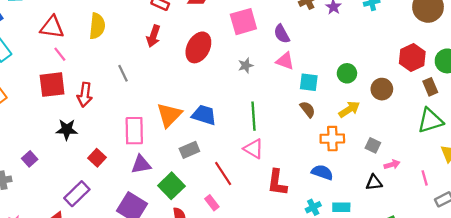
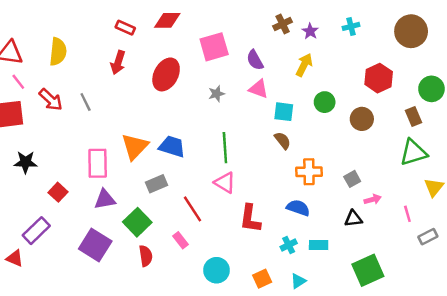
red hexagon: (412, 58) -> (379, 78), moved
red arrow: (85, 95) -> (51, 100), moved, turned -55
yellow arrow: (349, 109) -> (304, 65), moved, turned -30
gray square: (373, 145) -> (352, 179), turned 35

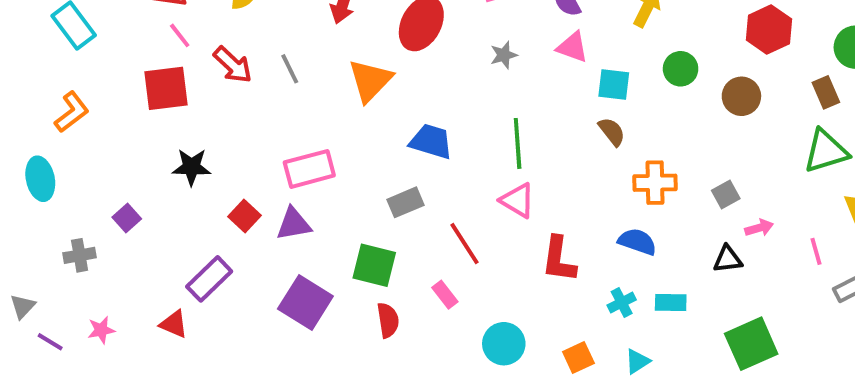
orange triangle: (135, 147) -> (370, 81), moved
pink rectangle: (98, 163) -> (309, 169), turned 76
purple triangle: (105, 199) -> (294, 224), moved
green square: (137, 222) -> (374, 265), turned -32

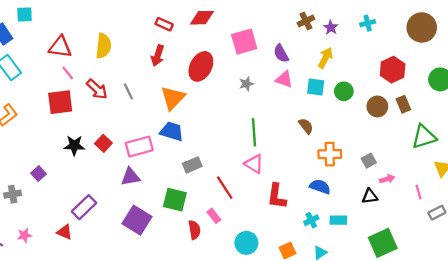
cyan square: (614, 84) -> (316, 87), moved
brown rectangle: (826, 92) -> (403, 104), moved
blue trapezoid: (431, 141) -> (172, 131), moved
red square: (245, 216) -> (103, 143), moved
red semicircle: (388, 320) -> (194, 230), moved

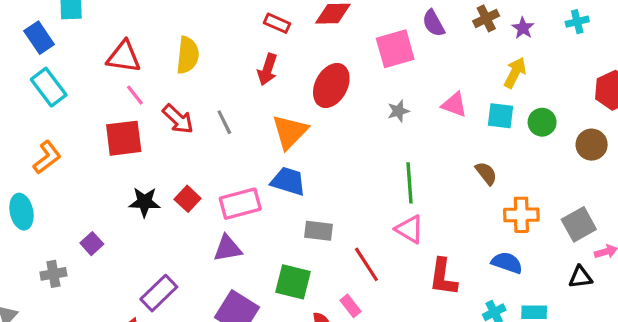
purple semicircle: (281, 53) -> (433, 23), moved
gray square: (369, 161) -> (579, 224), size x1.5
gray rectangle: (192, 165) -> (319, 231), turned 30

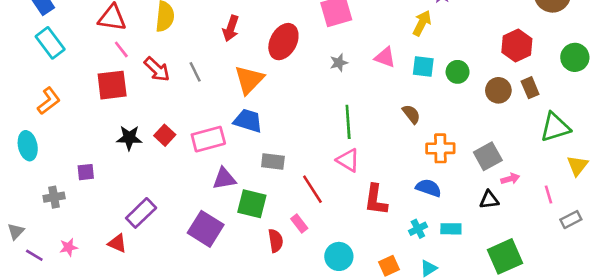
yellow arrow: (515, 73) -> (422, 23), moved
purple square: (92, 244) -> (86, 172), turned 36
purple triangle: (227, 248) -> (224, 179), moved

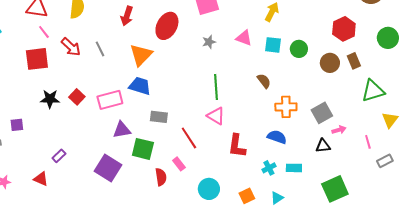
purple rectangle: (141, 213) -> (59, 156), size x0.6

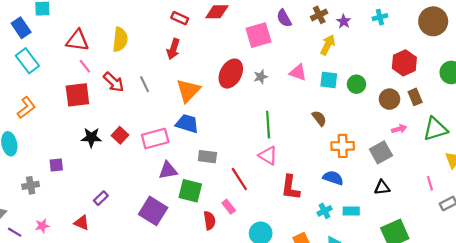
red ellipse: (167, 26) -> (231, 74), moved
pink arrow: (339, 130) -> (399, 129), moved

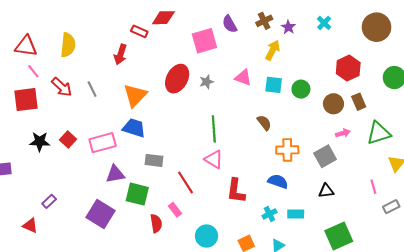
cyan cross: (380, 17) -> (324, 23), turned -32
red rectangle: (180, 18) -> (139, 31), moved

